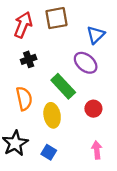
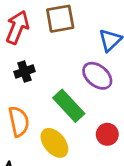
yellow ellipse: (52, 115) -> (54, 143), turned -30

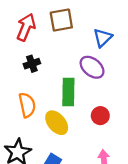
green rectangle: (69, 106) -> (68, 92), turned 44

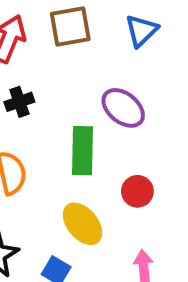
blue triangle: (103, 38) -> (141, 31), moved
yellow ellipse: (57, 123) -> (83, 224), moved

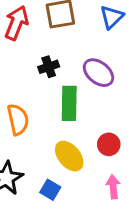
black cross: (19, 102) -> (49, 67), moved
red circle: (137, 191) -> (109, 144), moved

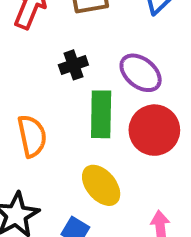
red circle: (109, 144) -> (154, 130), moved, size x1.6

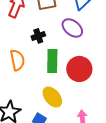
purple ellipse: (141, 73) -> (72, 28), moved
orange semicircle: (32, 136) -> (17, 60), moved

